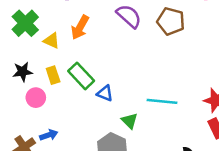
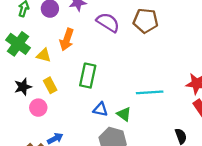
green rectangle: (81, 76) -> (88, 76), moved, turned 65
blue triangle: (105, 93) -> (100, 109), moved

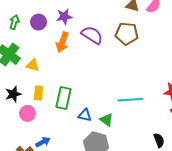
orange arrow: (67, 40) -> (62, 42), moved
green rectangle: (88, 76) -> (63, 98), moved
yellow rectangle: (50, 85) -> (38, 93), turned 32

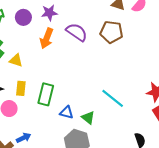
cyan line: (130, 100) -> (113, 98), turned 40

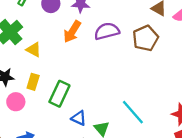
purple semicircle: (77, 32) -> (107, 31), turned -60
brown pentagon: (111, 32) -> (145, 38), turned 30

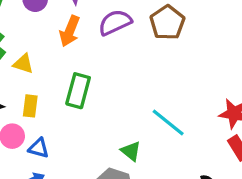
green rectangle: (59, 94) -> (78, 91), moved
blue triangle: (79, 118) -> (39, 148), moved

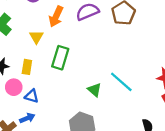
yellow triangle: (23, 64) -> (36, 37), moved, turned 40
green triangle: (131, 151) -> (94, 90), moved

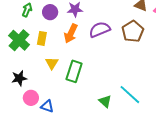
yellow triangle: (36, 37) -> (52, 63), moved
yellow rectangle: (27, 67) -> (42, 38), moved

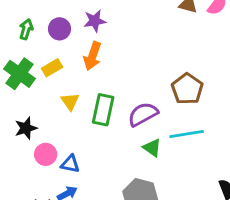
purple semicircle: (100, 30) -> (143, 114), moved
brown pentagon: (133, 31) -> (187, 89), moved
yellow rectangle: (42, 38) -> (52, 68), turned 56
cyan line: (130, 95) -> (187, 134), turned -45

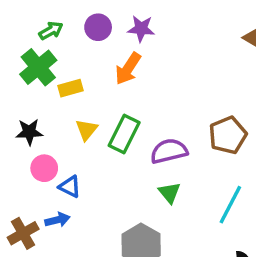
green arrow: (26, 29) -> (51, 31), moved, turned 30
yellow rectangle: (52, 68) -> (70, 88), moved
yellow triangle: (70, 101) -> (87, 130), moved
cyan line: (187, 134) -> (230, 205), moved, turned -68

